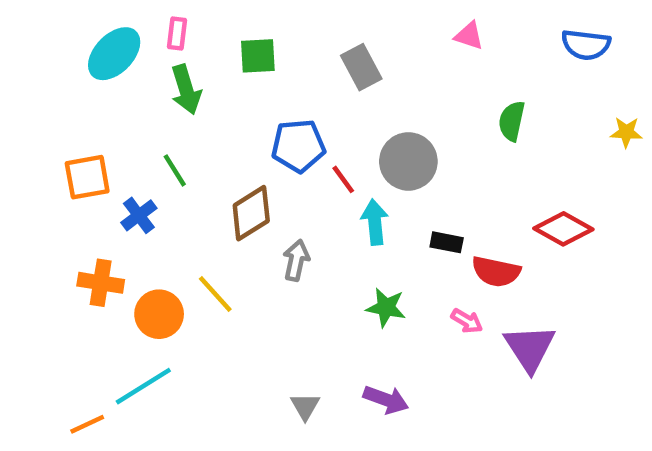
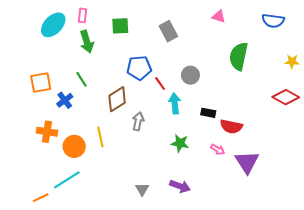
green semicircle: (512, 121) -> (239, 56), size x1.5
gray circle: (408, 161) -> (190, 75), size x0.7
red diamond: (563, 229) -> (286, 97), moved
yellow line: (215, 294) -> (100, 137), turned 30

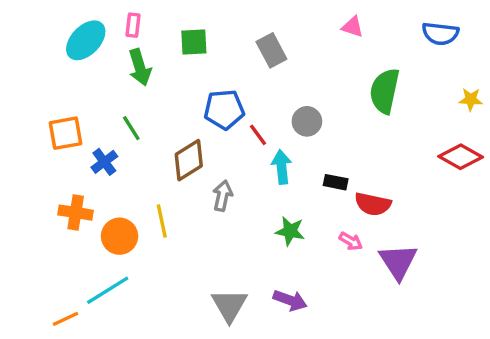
gray triangle: (142, 189) -> (229, 305), size x1.6

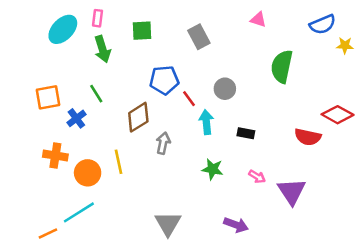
blue semicircle: (440, 34) -> (323, 24), turned -30
yellow star: (471, 99) -> (345, 45), moved
red semicircle: (373, 204) -> (308, 137), moved
purple arrow: (290, 300) -> (236, 225), moved

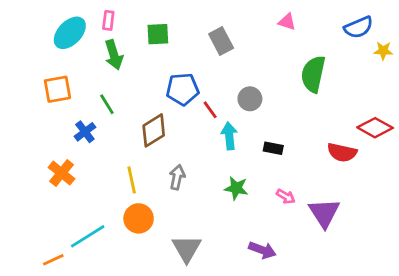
orange square: (48, 97) -> (57, 89), moved
gray arrow: (163, 143) -> (177, 177), moved
orange cross: (55, 156) -> (62, 173), turned 30
orange circle: (88, 173) -> (139, 218), moved

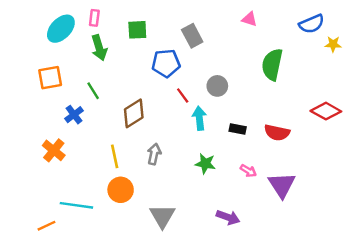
blue pentagon: (183, 89) -> (166, 63), moved
red semicircle: (342, 152) -> (277, 133), moved
cyan line: (88, 236) -> (76, 205), turned 40

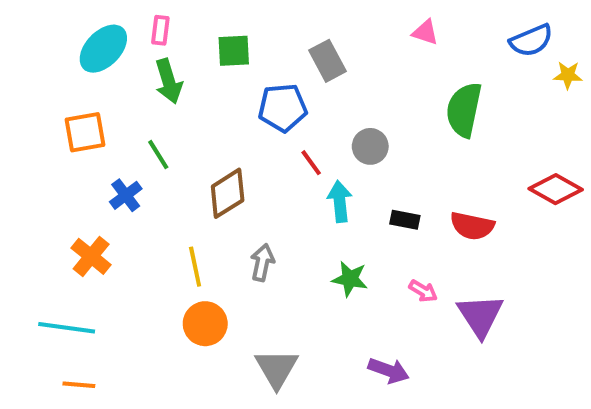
cyan line: (76, 205) -> (67, 328), moved
orange line: (47, 226) -> (79, 385), turned 30

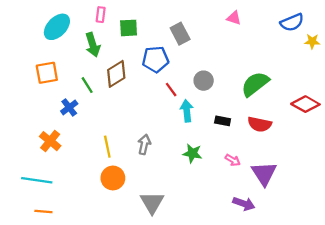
pink rectangle: (160, 30) -> (101, 15), moved
green semicircle: (464, 110) -> (255, 84), moved, turned 40
brown diamond: (228, 193) -> (116, 74), moved
purple arrow: (389, 371) -> (244, 204), moved

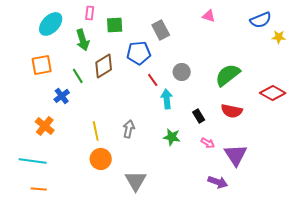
black rectangle: (223, 121) -> (199, 116), moved, turned 48

